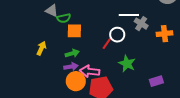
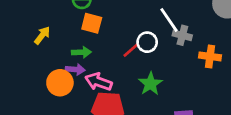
white line: (129, 15) -> (169, 20), turned 42
gray cross: (141, 24) -> (182, 35), turned -32
orange circle: (76, 81) -> (60, 83), moved

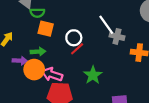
white circle: (147, 42) -> (74, 38), moved
purple arrow: (75, 69) -> (20, 61), moved
orange circle: (60, 83) -> (34, 70), moved

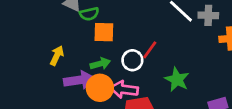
gray cross: (117, 36) -> (208, 15), moved
white circle: (74, 38) -> (132, 60), moved
purple arrow: (20, 61) -> (79, 80), size x1.5

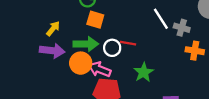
red line: (150, 50) -> (128, 43), turned 49
green arrow: (100, 64) -> (86, 44), size x1.5
purple arrow: (79, 80) -> (52, 51), moved

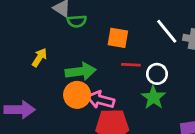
orange square: (95, 20) -> (118, 38), moved
white circle: (112, 48) -> (157, 74), moved
purple arrow: (52, 51) -> (20, 110), moved

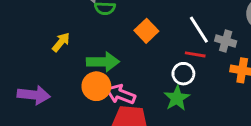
orange square: (118, 38) -> (146, 31), turned 30
red line: (131, 65) -> (195, 54), moved

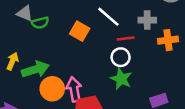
white line: (199, 30) -> (108, 17), moved
green arrow: (103, 62) -> (35, 69), moved
pink arrow: (121, 94) -> (74, 89), turned 75

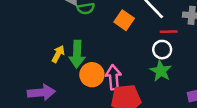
yellow arrow: (12, 61) -> (58, 54), moved
green arrow: (35, 69) -> (77, 54), turned 104

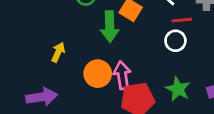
green arrow: (77, 54) -> (110, 27), moved
green star: (161, 71) -> (178, 89), moved

